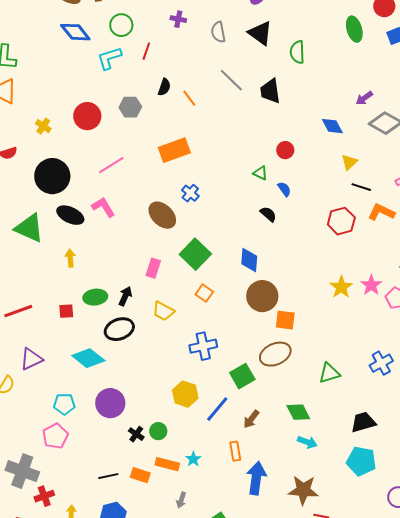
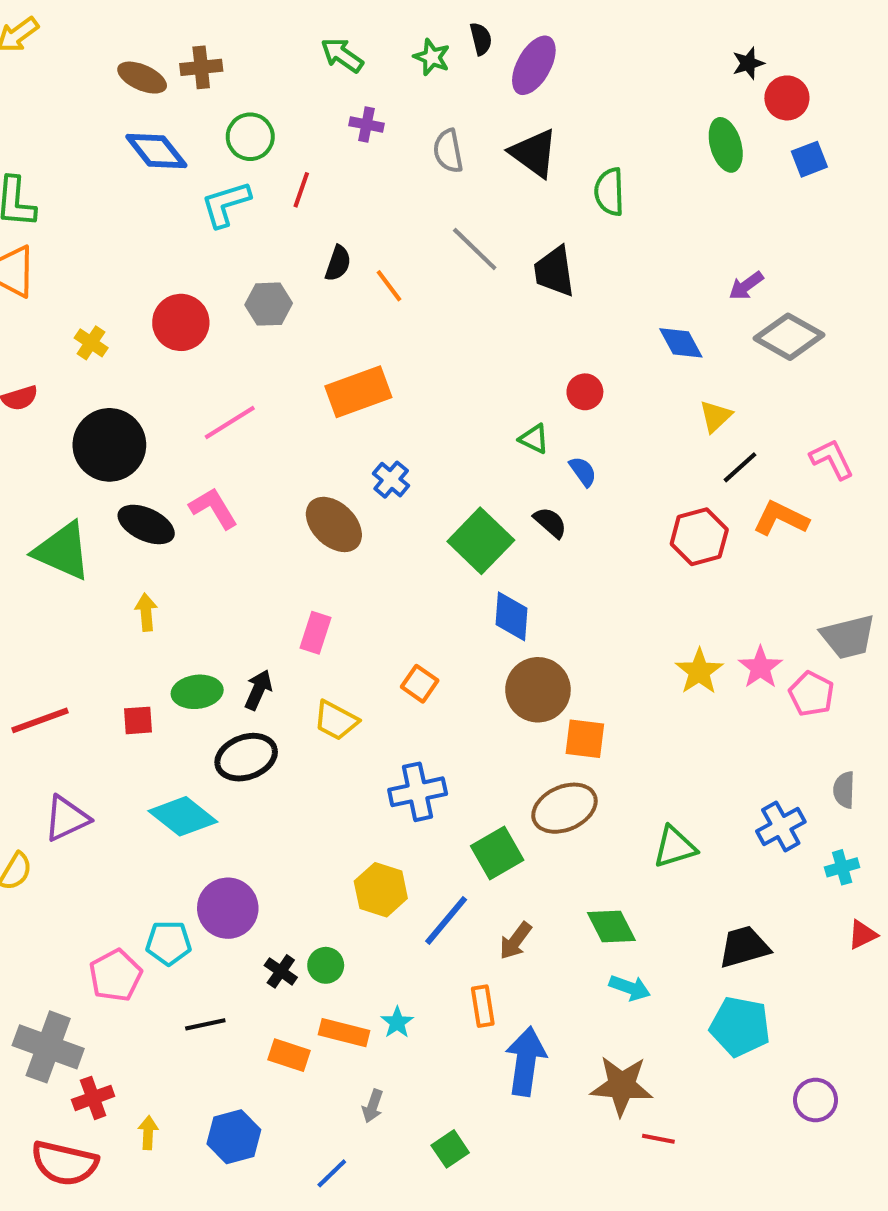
black line: (361, 187) -> (740, 467), turned -60
green square: (195, 254) -> (481, 541), moved
cyan pentagon: (64, 404) -> (169, 943), moved
black line: (108, 476) -> (205, 1024), moved

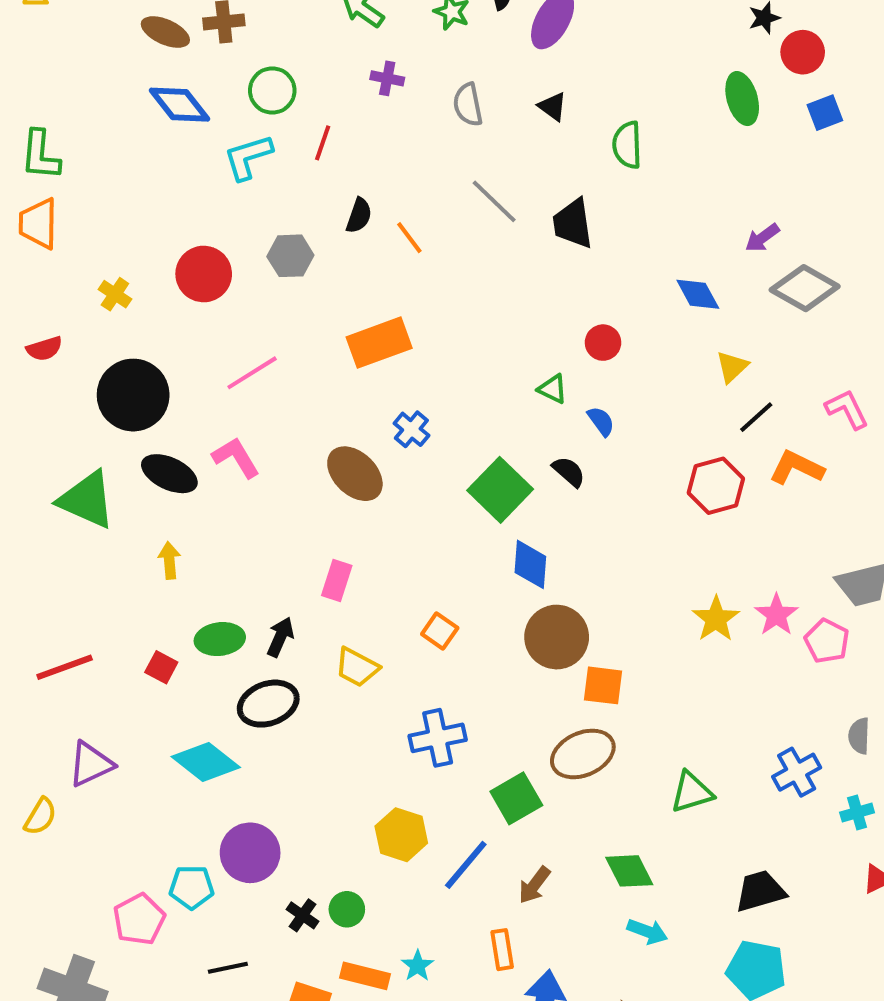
black triangle: (534, 153) -> (553, 107), size x0.6
red square: (138, 720) -> (161, 667), turned 32

